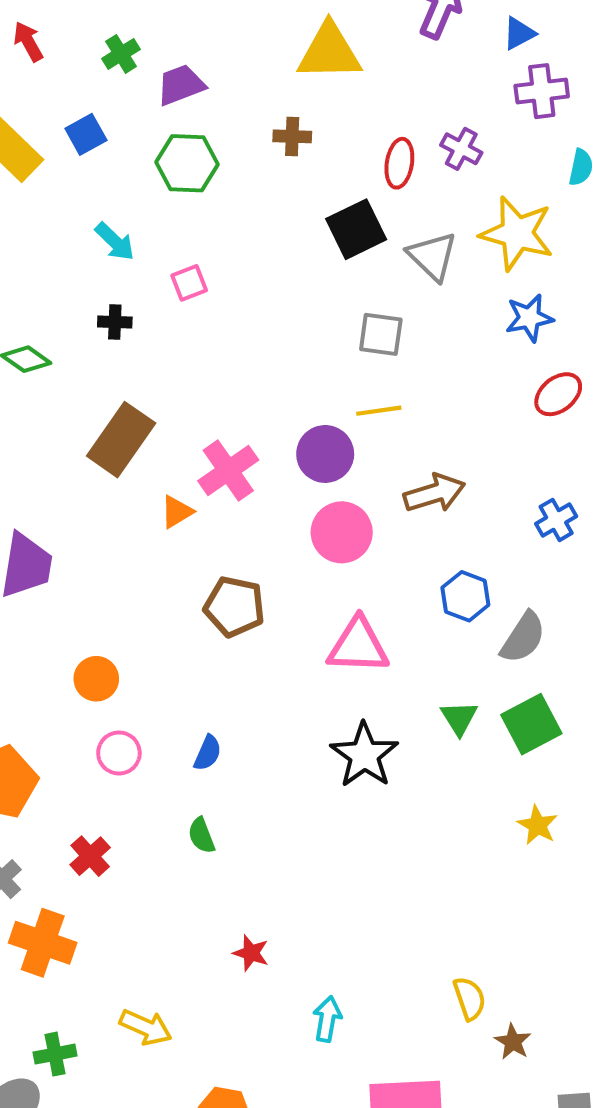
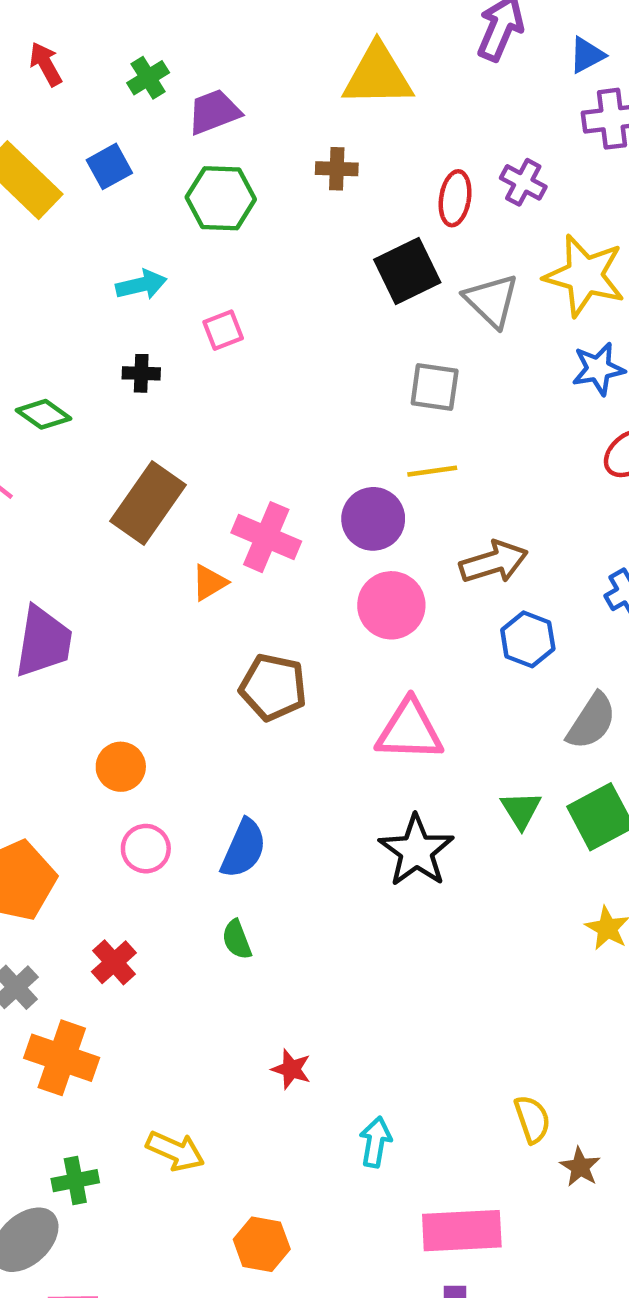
cyan arrow: (115, 242) -> (141, 285), turned -57
pink cross: (228, 470) -> (266, 537), turned -32
blue hexagon: (465, 596) -> (528, 639), moved
blue semicircle: (208, 753) -> (244, 849), size x1.5

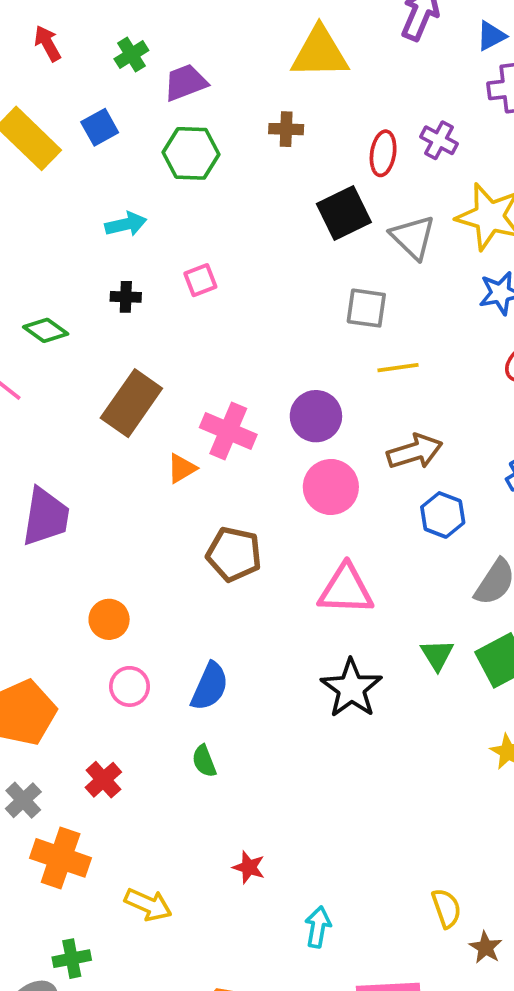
pink square: (223, 330) -> (200, 280), moved
yellow line: (432, 471) -> (398, 368), moved
yellow arrow: (175, 1151) -> (148, 905), moved

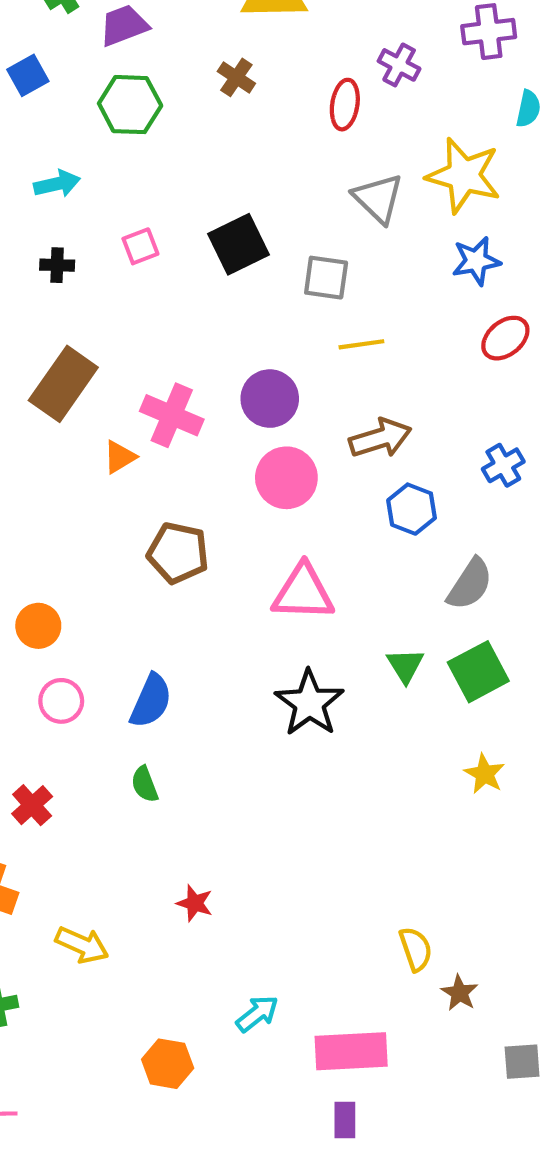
brown cross: (286, 129) -> (236, 77), turned 32
purple cross: (439, 140) -> (399, 65), moved
black square: (344, 213) -> (238, 244), moved
cyan arrow: (318, 927) -> (257, 1014), moved, turned 42

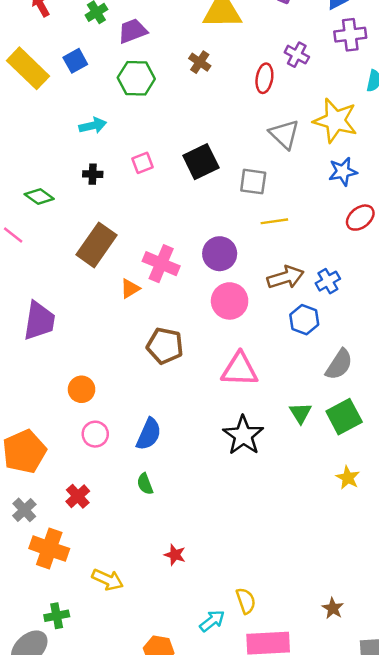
blue cross: (503, 465) -> (328, 281), moved
yellow semicircle: (416, 949) -> (246, 601), moved

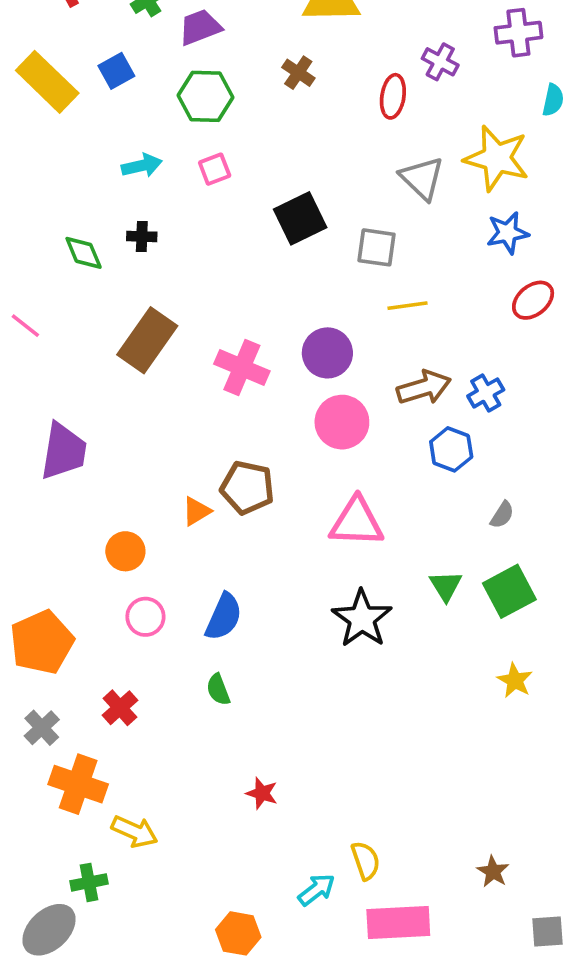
pink square: (142, 163) -> (215, 169), moved
green diamond: (39, 196) -> (84, 253), moved, turned 32
orange triangle: (130, 289) -> (196, 511), moved
gray semicircle: (339, 364) -> (502, 515), size x0.6
yellow arrow: (108, 580) -> (135, 831), moved

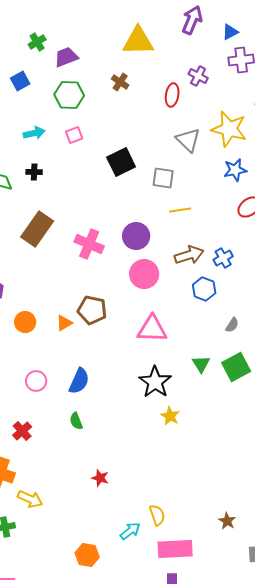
orange circle: (125, 551) -> (25, 322), moved
yellow star: (515, 680) -> (170, 416), moved

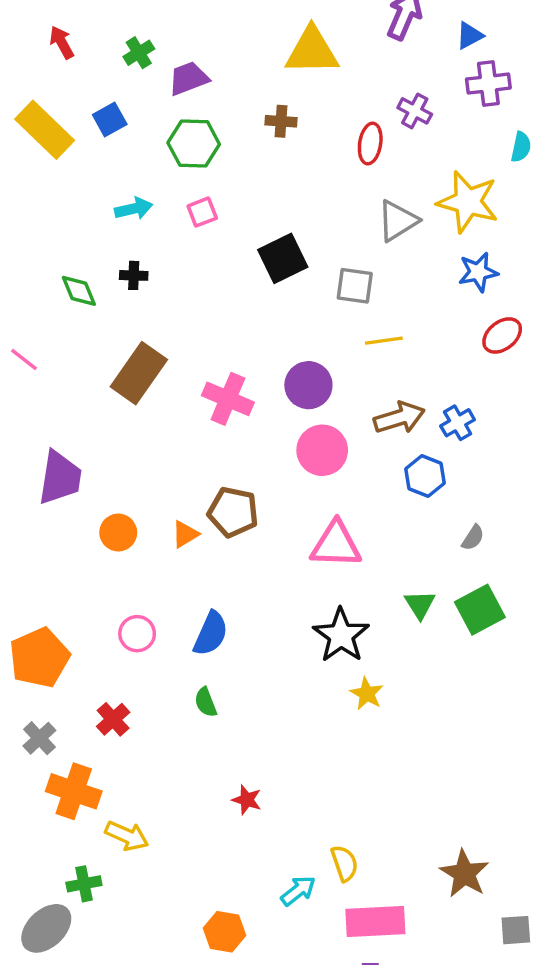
brown cross: (120, 82) -> (281, 121), turned -30
gray triangle: (188, 140) -> (398, 221), turned 44
brown star: (227, 521) -> (464, 874), size x1.6

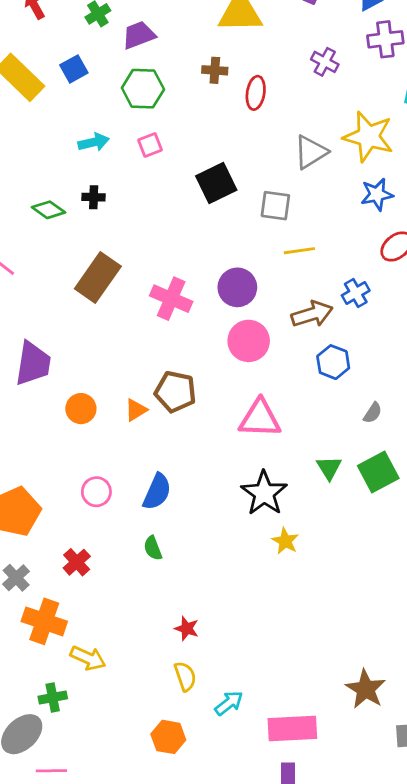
red ellipse: (370, 144) -> (256, 93), moved
green diamond: (79, 291) -> (48, 210), turned -32
blue cross: (458, 423) -> (356, 293), moved
yellow semicircle: (344, 863) -> (185, 676), moved

